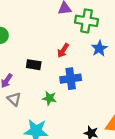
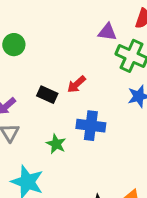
red arrow: (63, 50) -> (76, 84), moved

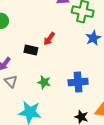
blue cross: (91, 126) -> (78, 82), moved

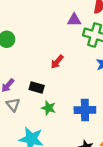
black rectangle: (31, 50) -> (37, 88), moved

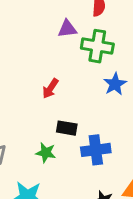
black rectangle: (37, 88) -> (67, 128), moved

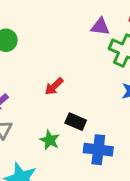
red arrow: (50, 88) -> (54, 86), moved

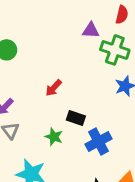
blue cross: (98, 150) -> (99, 142), turned -30

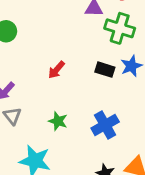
black rectangle: (76, 118) -> (105, 70), moved

